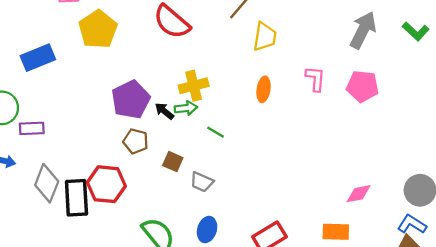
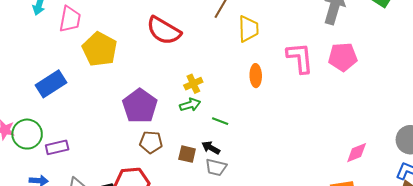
pink L-shape: (315, 79) -> (300, 58), size x1.4
yellow cross: (194, 86) -> (193, 84), size x0.7
black arrow: (164, 111) -> (211, 148), moved

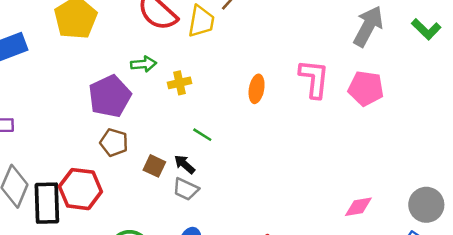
yellow trapezoid: (248, 29) -> (201, 21), moved
green arrow: (190, 105) -> (144, 64), moved

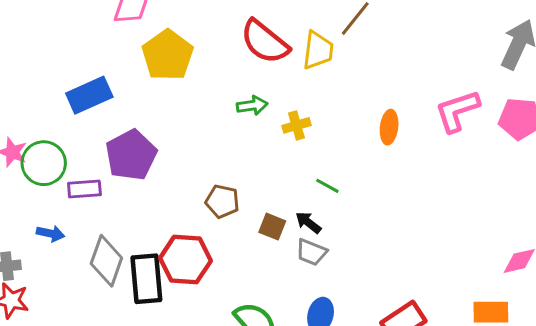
pink L-shape: (314, 79) -> (457, 111), turned -111
purple pentagon: (110, 96) -> (131, 155), moved

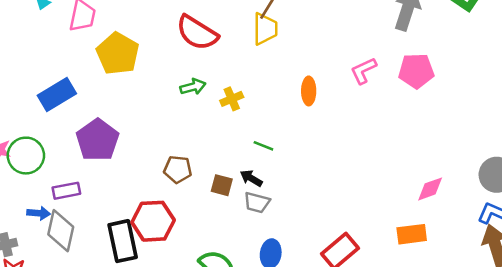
yellow trapezoid: (318, 50) -> (265, 29), moved
pink L-shape: (457, 111) -> (364, 71), size x0.7
purple rectangle: (84, 189) -> (66, 191), moved
gray diamond: (106, 261) -> (61, 231), moved

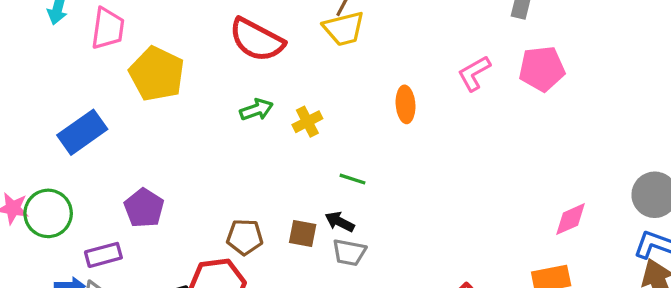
yellow trapezoid: (265, 29) -> (344, 29), turned 80
purple pentagon: (98, 140) -> (144, 208), moved, size x0.7
brown pentagon: (178, 169) -> (245, 237), moved

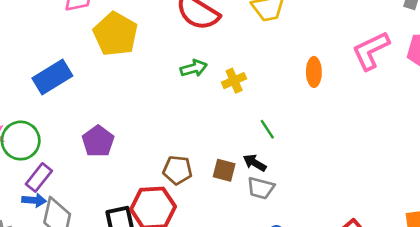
pink L-shape: (474, 73) -> (371, 51), size x1.4
green line: (352, 179) -> (267, 129), turned 35
purple rectangle: (103, 255) -> (39, 177), moved, turned -40

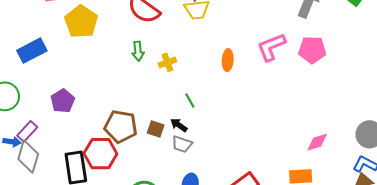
green arrow: (194, 68) -> (138, 51), turned 96
brown pentagon: (177, 170) -> (121, 126), size x1.5
purple rectangle: (39, 177) -> (27, 131), moved

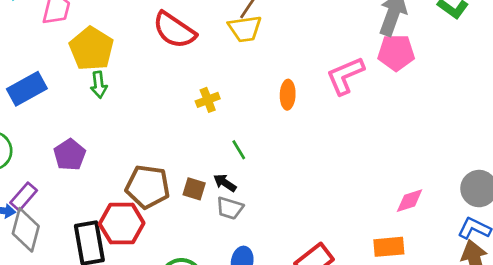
pink pentagon: (312, 50) -> (396, 53), moved
green arrow: (138, 51) -> (99, 85), moved

